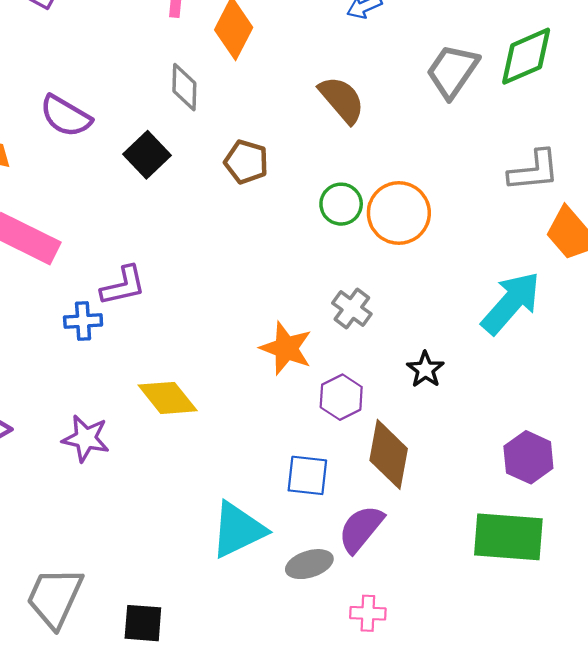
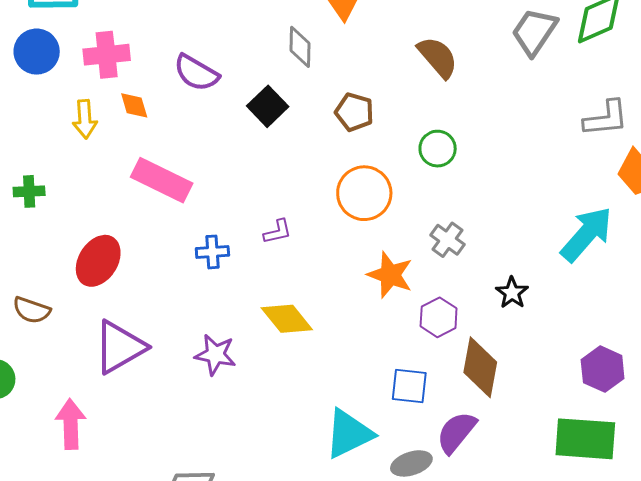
orange circle: (399, 213) -> (364, 193), moved
purple L-shape: (123, 286) -> (278, 232), moved, size x0.7

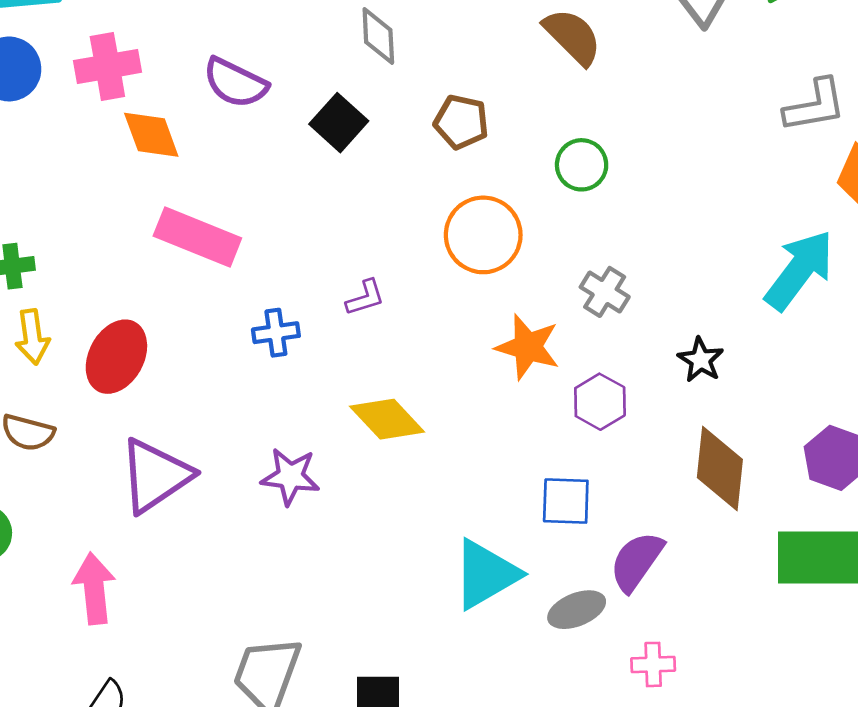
orange diamond: (134, 105) -> (151, 135), size x1.4
yellow arrow: (85, 119) -> (32, 337), moved
brown diamond: (480, 367) -> (720, 469), moved

